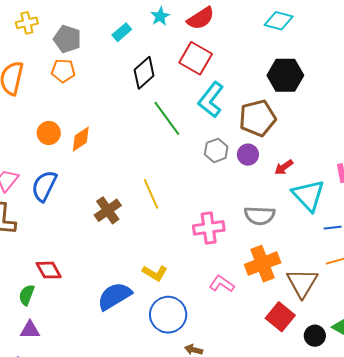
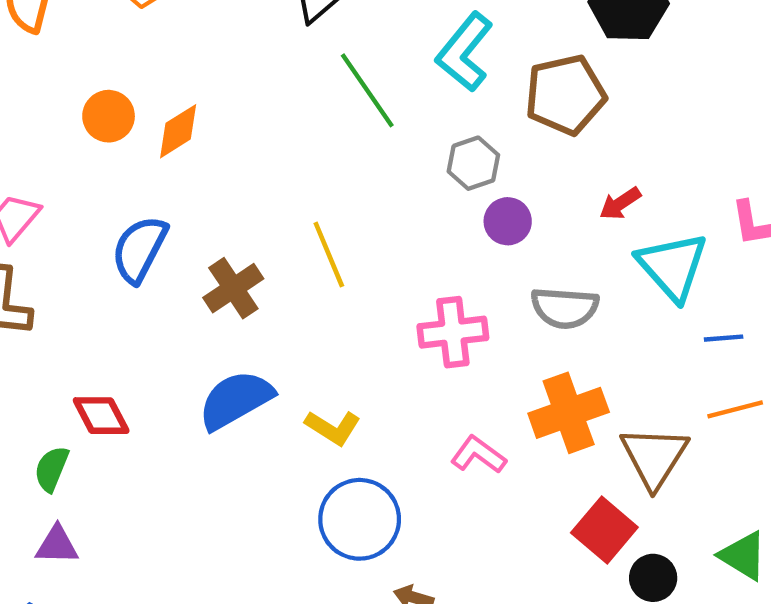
purple circle: (248, 155) -> (508, 221), moved
blue semicircle: (44, 186) -> (139, 249), moved
blue semicircle: (114, 296) -> (236, 400), moved
black circle: (315, 336) -> (653, 578), moved

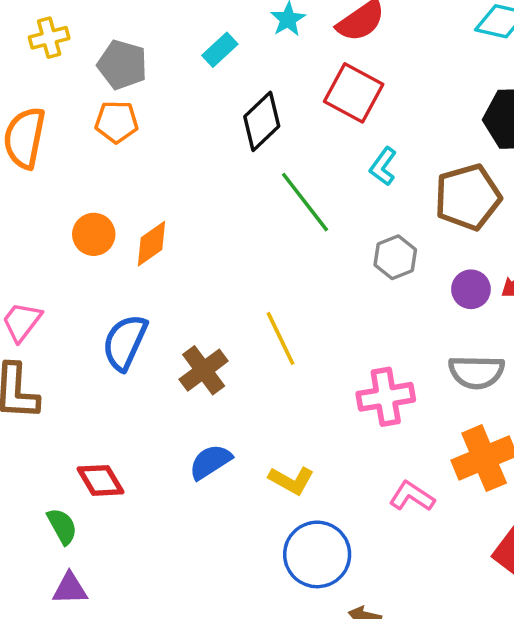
cyan L-shape: (464, 52) -> (383, 166), size x0.6
purple circle: (508, 221) -> (471, 289), moved
blue semicircle: (236, 400) -> (210, 462), size x0.7
green semicircle: (52, 469) -> (62, 526), turned 132

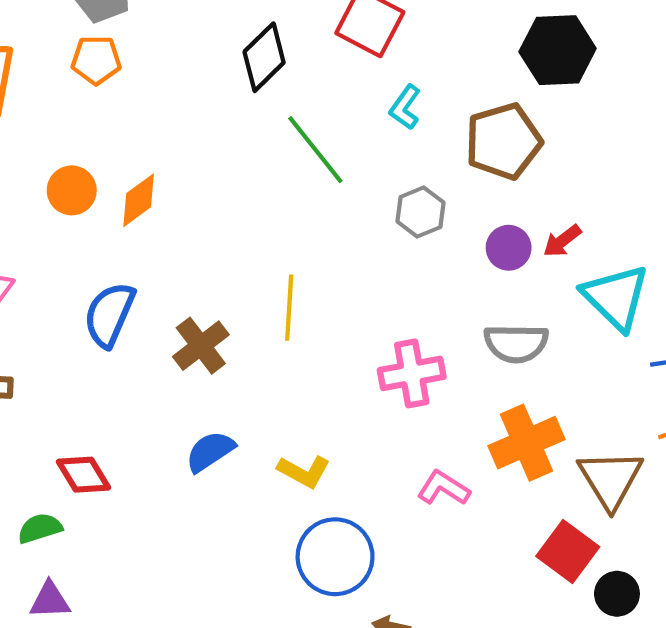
yellow line: (280, 338) -> (289, 308), turned 30
green semicircle: (62, 526) -> (40, 528), turned -78

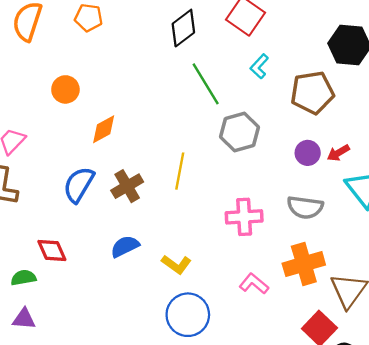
orange diamond: (139, 200) -> (104, 129), moved
gray hexagon: (420, 212) -> (240, 132), moved, size x1.4
blue semicircle: (109, 315) -> (79, 185), moved

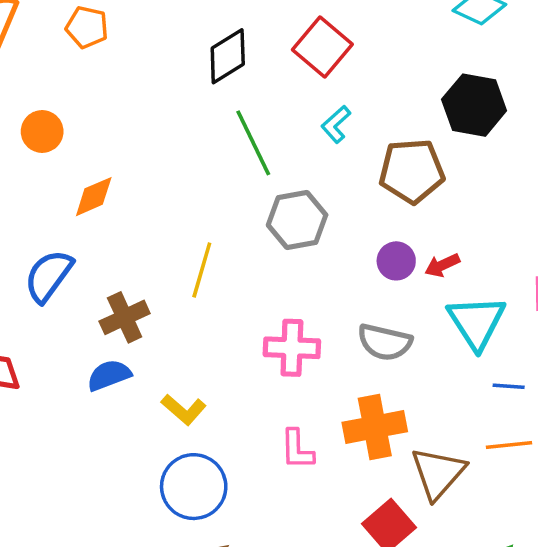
brown cross: (127, 186) -> (125, 317), moved
pink L-shape: (254, 284) -> (297, 449), turned -136

